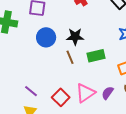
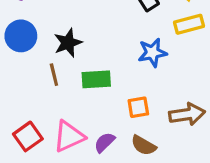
black star: (75, 37) -> (68, 43), turned -30

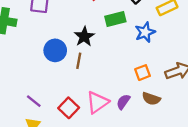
blue circle: (21, 36) -> (55, 50), moved
brown line: (54, 75) -> (79, 61), turned 35
green rectangle: (96, 79) -> (115, 19), moved

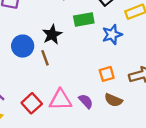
brown line: (79, 61) -> (45, 58), turned -35
pink triangle: (97, 102) -> (60, 100), turned 30
purple semicircle: (123, 102) -> (86, 101), turned 98

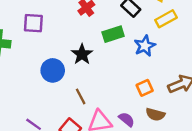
brown line: (45, 58) -> (81, 96), moved

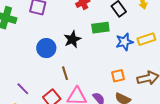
yellow rectangle: (166, 19) -> (146, 39), moved

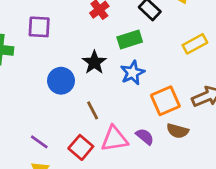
blue star: (124, 42) -> (133, 73), moved
orange square: (118, 76) -> (165, 101), size x1.5

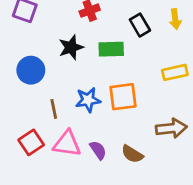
black star: (94, 62) -> (71, 47), moved
blue star: (133, 73) -> (88, 100), moved
orange square: (165, 101) -> (123, 97), moved

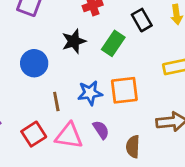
green rectangle: (111, 49) -> (113, 43), turned -55
purple semicircle: (98, 150) -> (101, 130), moved
brown semicircle: (132, 154) -> (133, 147), turned 60

